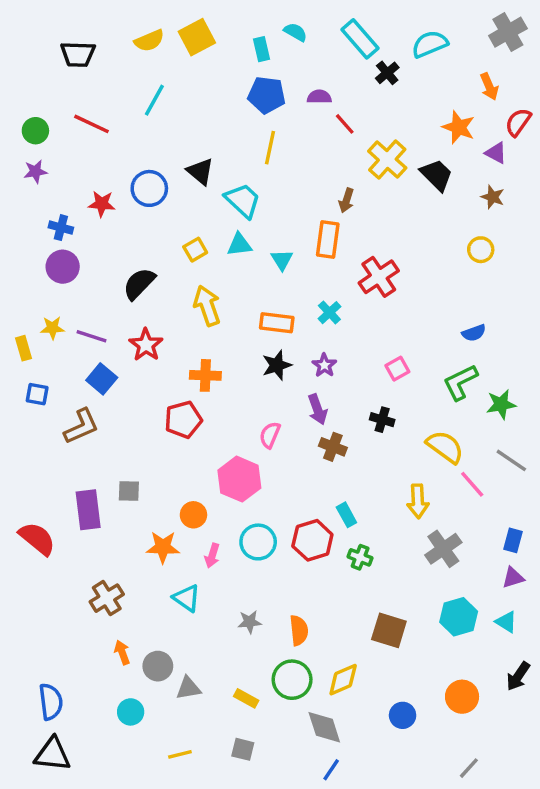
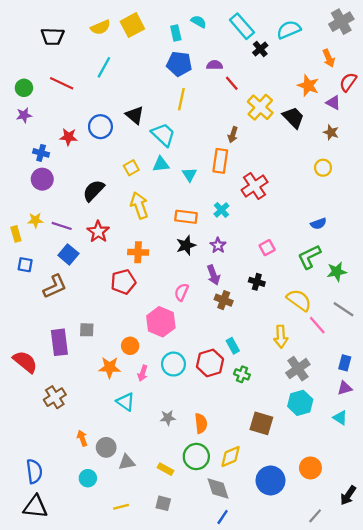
brown cross: (107, 598) -> (55, 397), moved
cyan hexagon: (459, 617) -> (300, 403), moved
black arrow: (518, 676) -> (348, 495), moved
blue circle: (403, 715) -> (271, 480), size x1.6

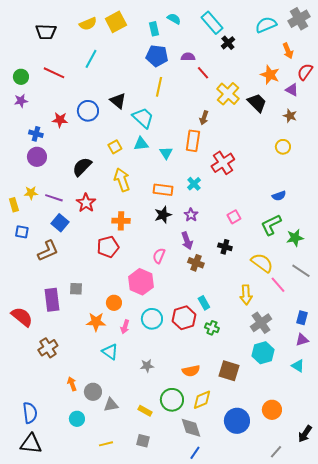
cyan semicircle: (289, 30) -> (266, 25), moved
orange semicircle: (201, 423) -> (191, 371), moved, turned 84

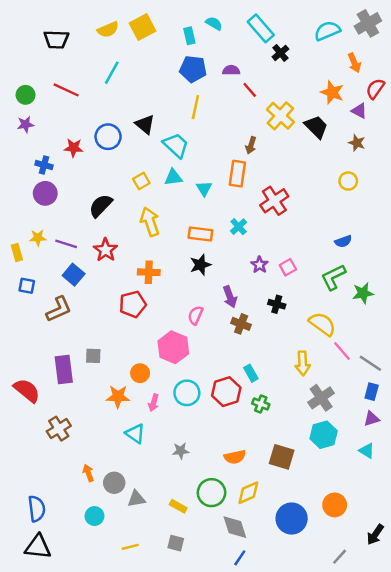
purple star: (191, 215) -> (260, 265), moved
gray line: (301, 271) -> (370, 363), moved

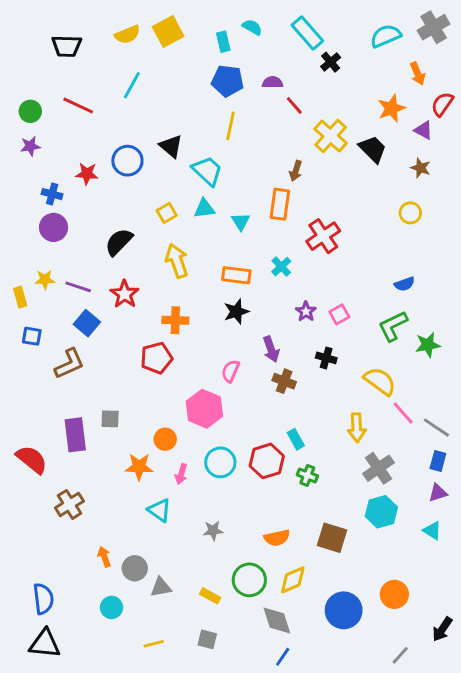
orange star: (332, 92) -> (391, 108), turned 30

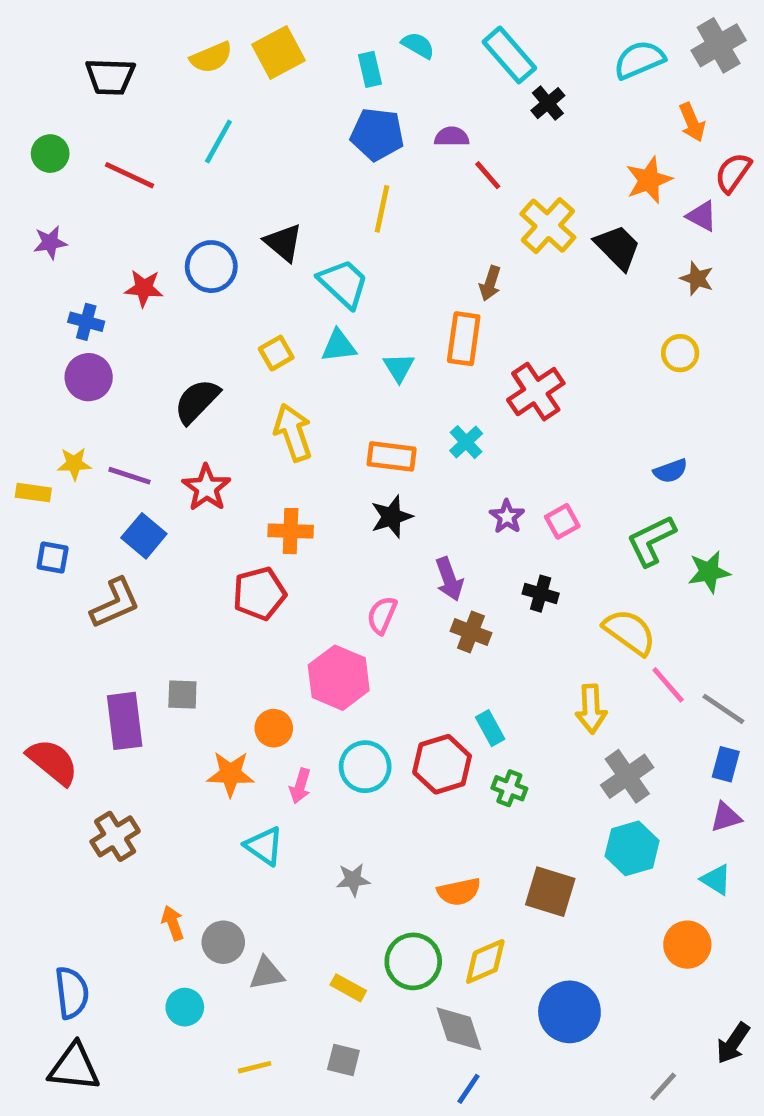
green circle: (30, 111) -> (50, 154), moved
yellow rectangle: (20, 297) -> (33, 493), turned -66
orange circle: (394, 594) -> (687, 945), moved

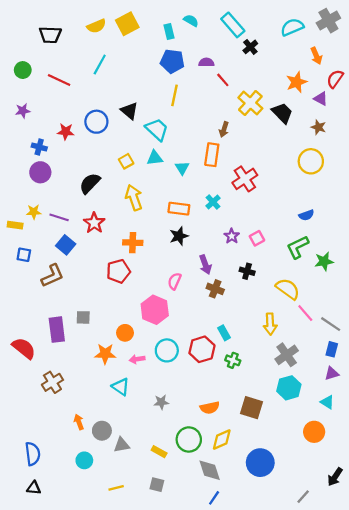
yellow circle: (680, 353) -> (311, 161), size x1.5
pink arrow: (300, 786) -> (137, 359), turned 64
black triangle: (74, 1067) -> (34, 488), size x0.6

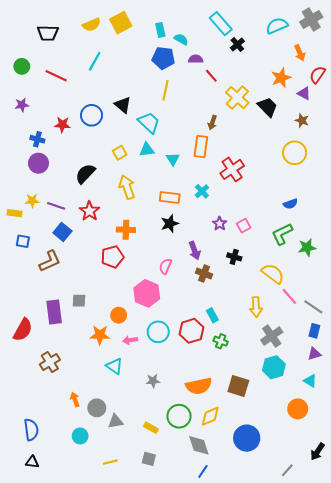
cyan semicircle: (191, 21) -> (181, 39), moved
red semicircle: (24, 348) -> (23, 330), turned 80
orange semicircle: (210, 408) -> (199, 386), size x1.4

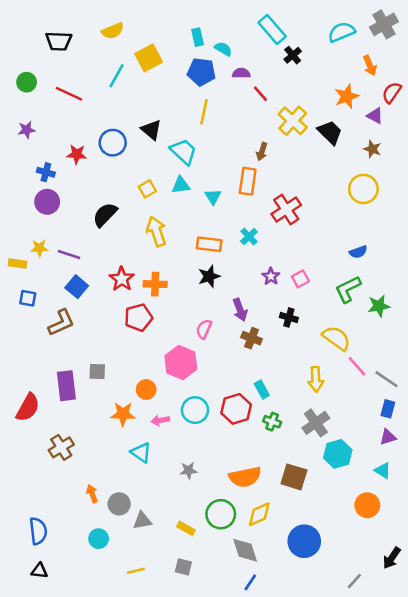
yellow square: (121, 23) -> (149, 58), moved
red star: (89, 211) -> (122, 279), moved
gray cross: (272, 336) -> (316, 423), moved

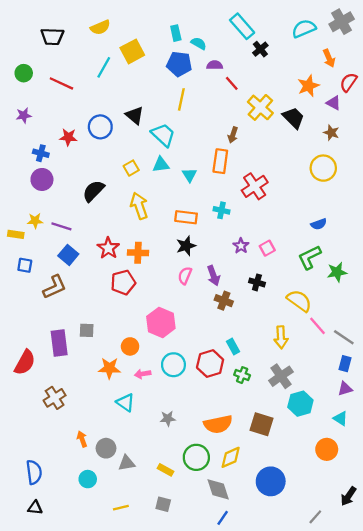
cyan cross: (249, 237) -> (221, 210), turned -35
pink semicircle: (204, 329) -> (185, 276), moved

